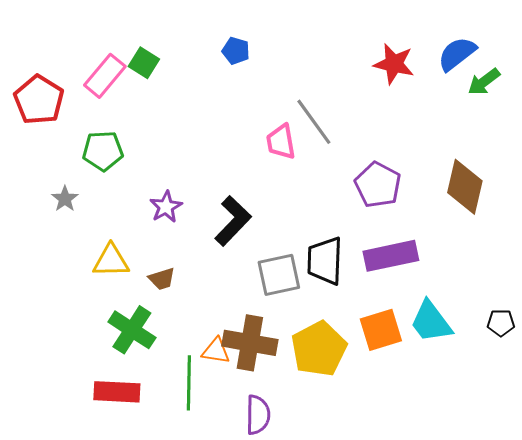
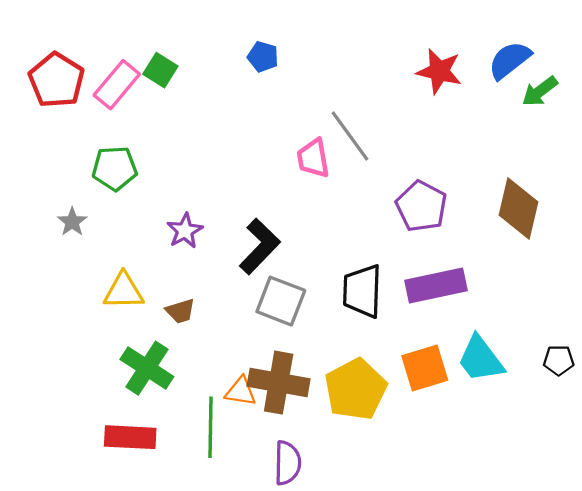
red pentagon: (39, 100) -> (57, 80), moved
gray square: (279, 275) -> (281, 301), moved, turned 33

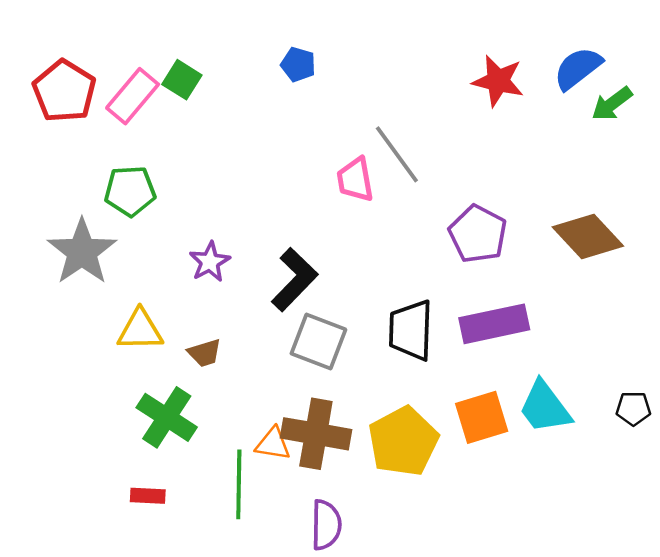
brown diamond: (518, 208) -> (588, 237), turned -56
gray star: (72, 222) -> (82, 252), size x2.0
red rectangle: (130, 437) -> (148, 496), size x0.6

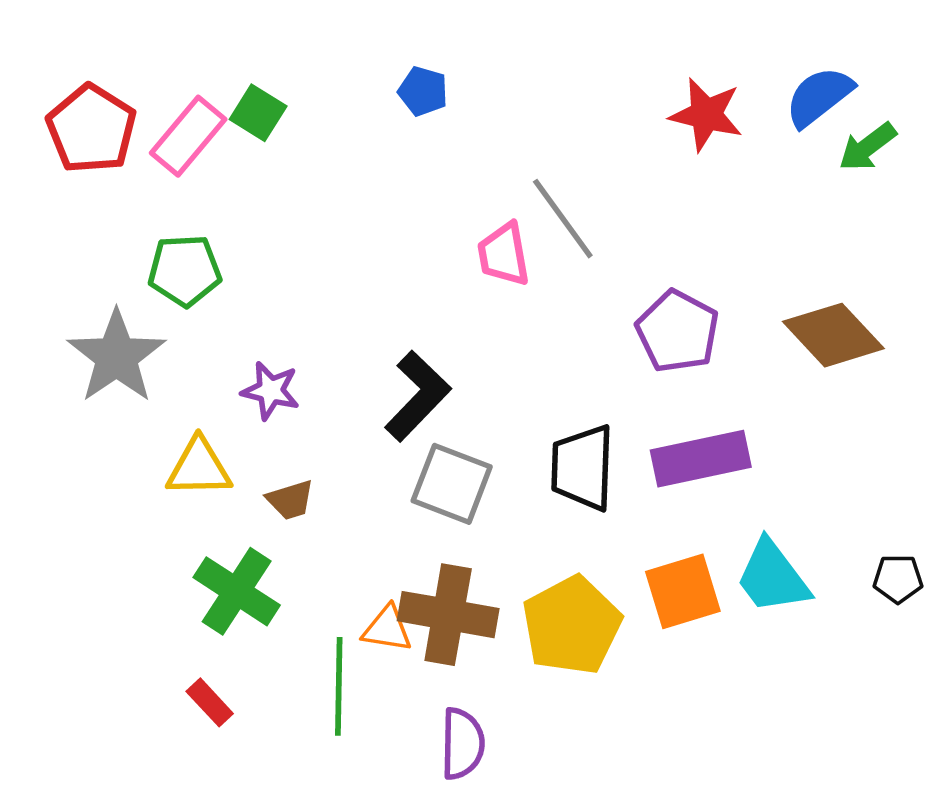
purple star: (210, 262) -> (271, 391), moved, turned -30
red rectangle: (148, 496) -> (210, 702), turned 44

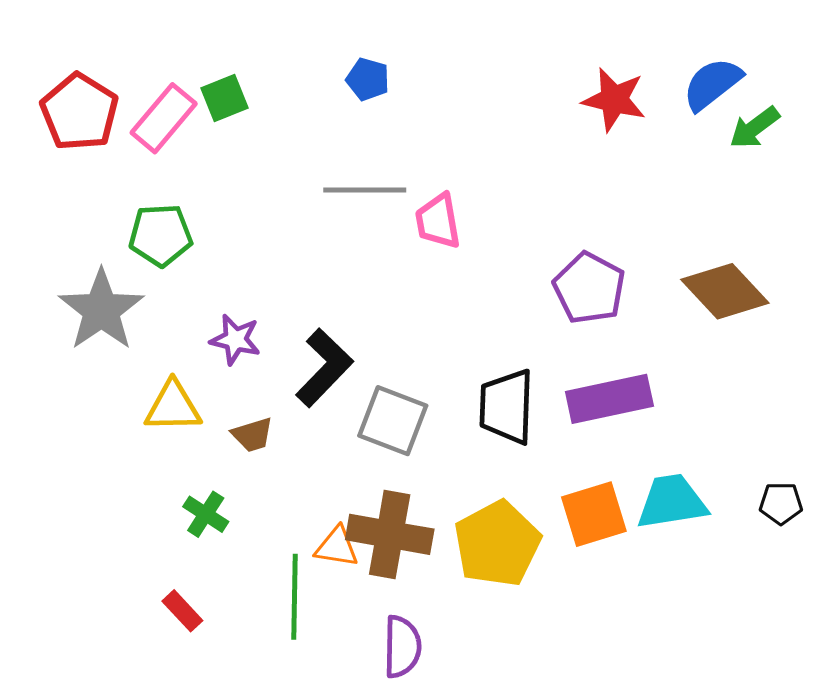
green square: (258, 113) -> (224, 98), turned 36
gray line: (563, 219) -> (365, 190), moved, turned -54
black L-shape: (418, 396) -> (324, 368), moved
cyan trapezoid: (772, 577) -> (672, 502), turned 118
green cross: (237, 591) -> (206, 514), size x0.6

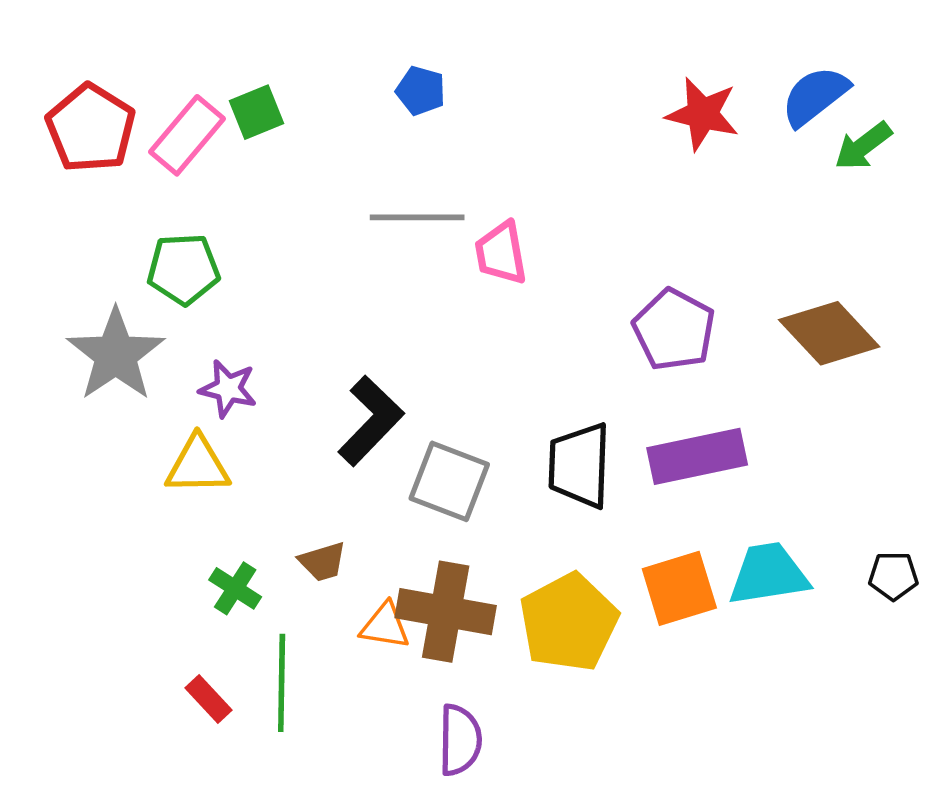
purple star: (235, 340) -> (228, 389), moved
brown trapezoid: (252, 435) -> (323, 562), moved
green line: (295, 597) -> (282, 683), moved

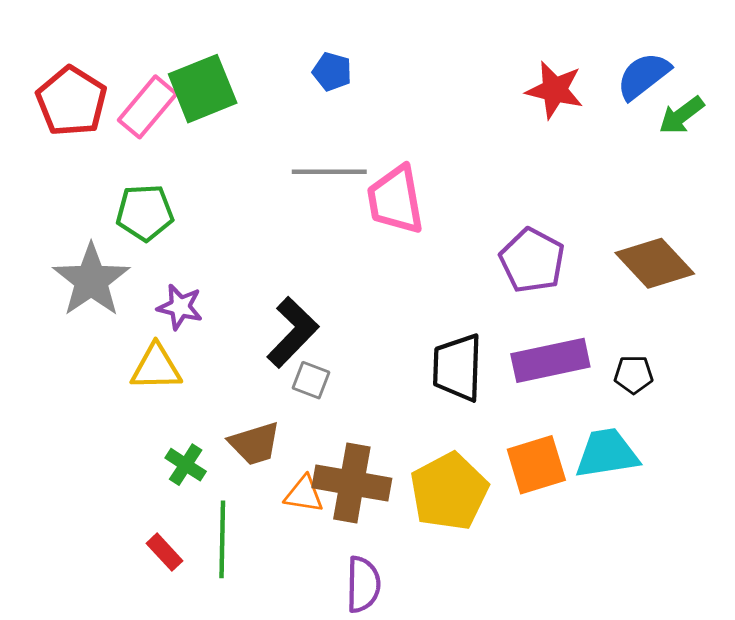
green square: (257, 112) -> (203, 89), size x1.6
pink trapezoid: (501, 253) -> (396, 200), size x1.4
gray square: (449, 481) -> (311, 380), moved, size x0.6
brown trapezoid: (323, 562) -> (255, 444), size x1.4
black pentagon: (893, 576) -> (634, 375), moved

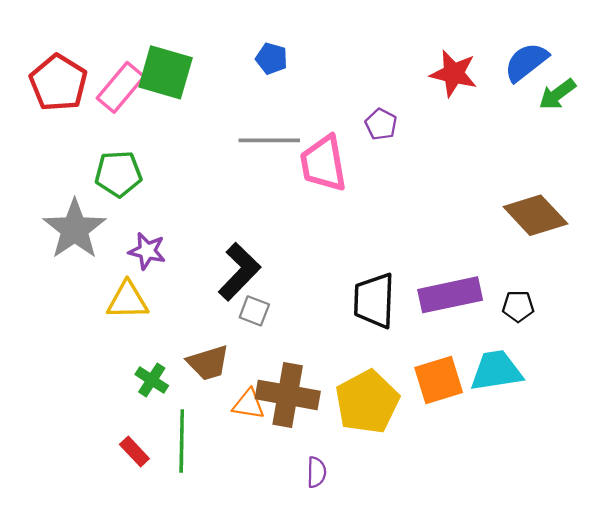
green square: (203, 89) -> (166, 72), turned 38
purple pentagon: (532, 260) -> (381, 124), moved, size x0.6
purple semicircle: (363, 584) -> (316, 472), moved, size x0.7

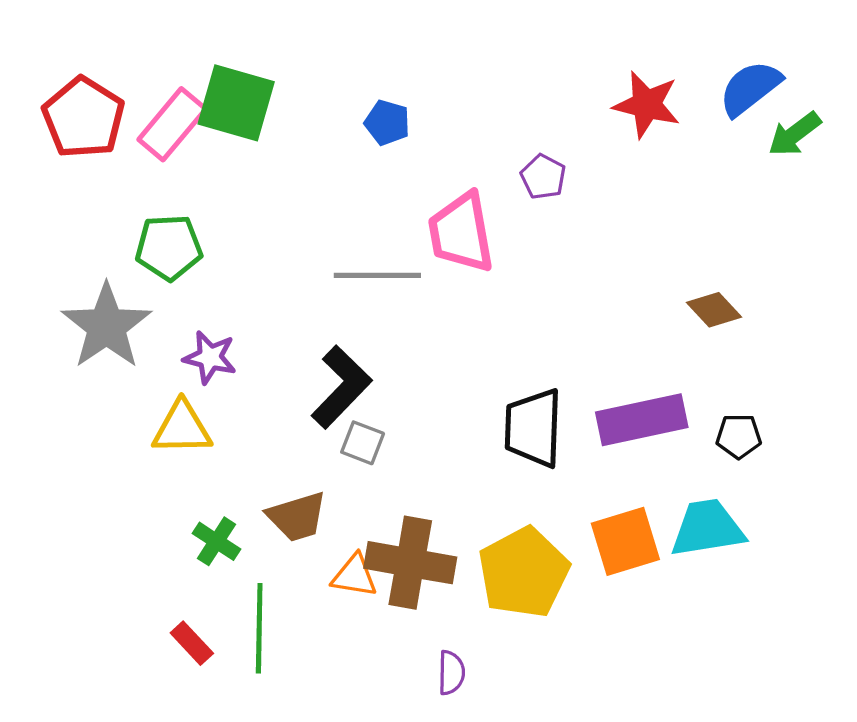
blue pentagon: (272, 59) -> (387, 123), moved
gray line: (269, 140) -> (377, 275), moved
brown diamond: (535, 215) -> (714, 310), moved, size x0.6

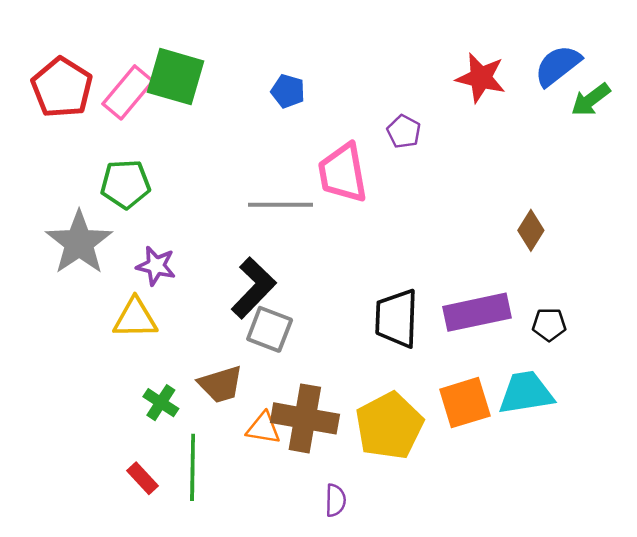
brown diamond: (714, 310) -> (531, 230), turned 75
gray square: (363, 443) -> (270, 329), size x1.4

